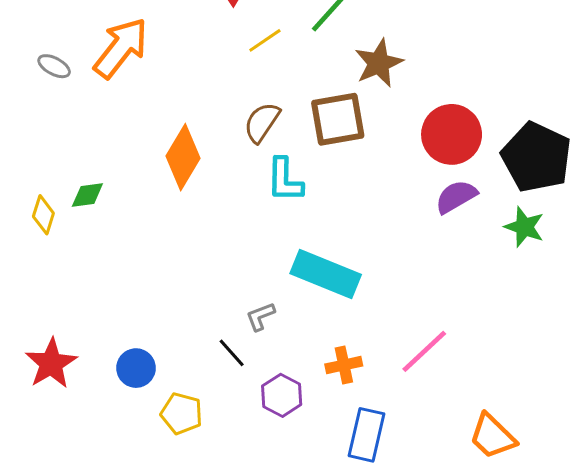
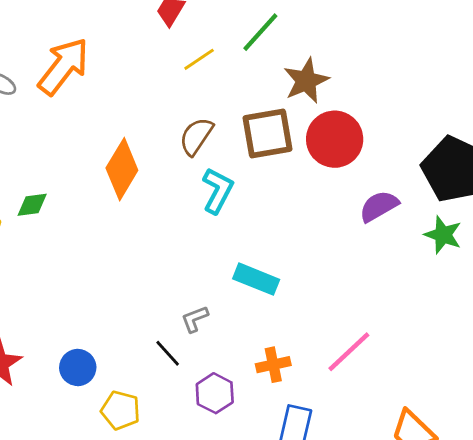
red circle: (452, 134) -> (335, 139), moved
cyan L-shape: (285, 180) -> (218, 191), turned -153
cyan rectangle: (326, 274) -> (256, 279), size x0.7

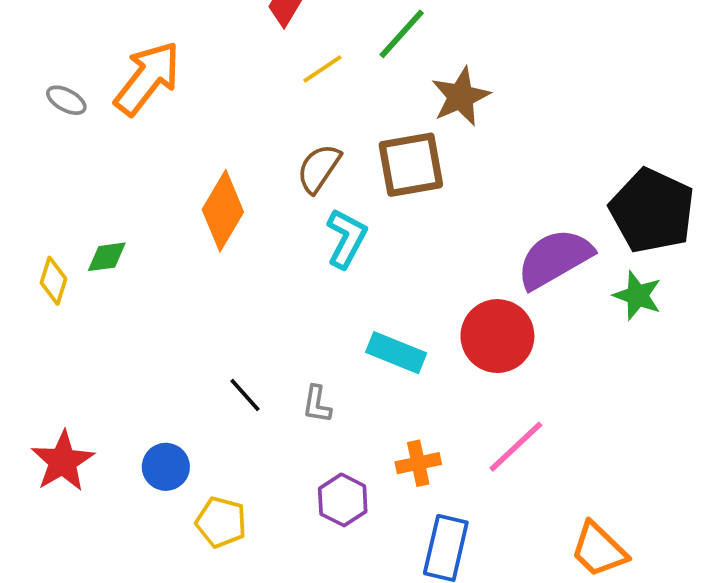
red circle: (335, 139) -> (497, 336), moved
purple semicircle: (379, 206) -> (555, 259), size x1.5
gray L-shape: (195, 319) -> (317, 404), turned -60
black line: (168, 353) -> (245, 395), moved

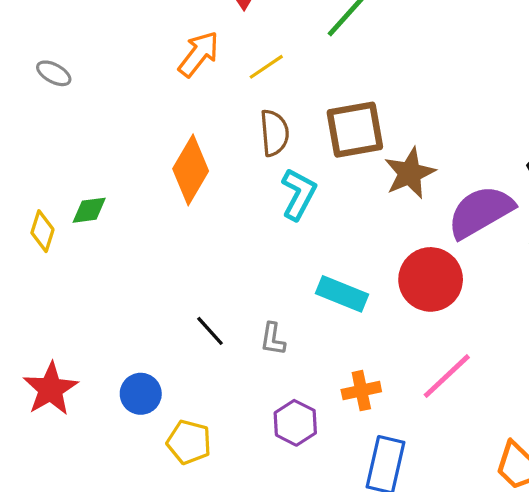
yellow line: (322, 69) -> (266, 67), moved
orange arrow: (147, 78) -> (199, 54), moved, size x0.7
brown star: (461, 97) -> (410, 173), moved
brown semicircle: (319, 168) -> (274, 133), turned 141

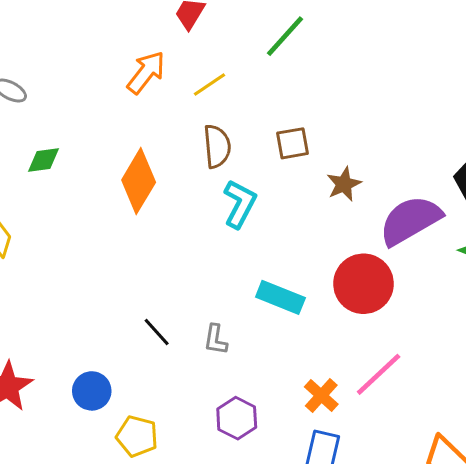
brown square: (355, 130) -> (293, 143), size x0.6
brown star: (410, 173) -> (344, 184), size x0.7
green diamond: (89, 210) -> (43, 160), moved
orange cross: (361, 391) -> (321, 395), moved, turned -36

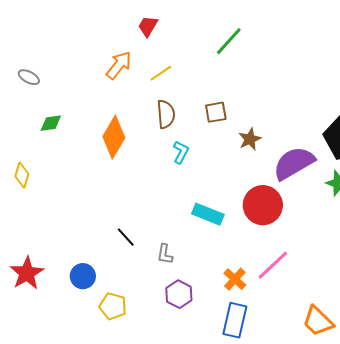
green line: (285, 36) -> (229, 41), moved
cyan L-shape: (240, 204) -> (181, 152), size x0.7
gray L-shape: (216, 340) -> (165, 254), moved

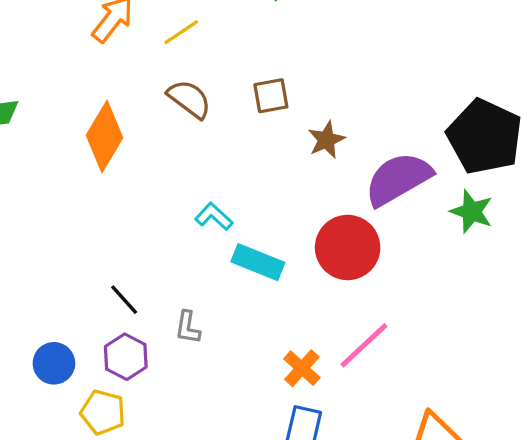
brown semicircle: (166, 114) -> (189, 99), turned -48
cyan L-shape: (181, 152) -> (214, 216), moved, turned -75
purple hexagon: (179, 294) -> (126, 357), moved

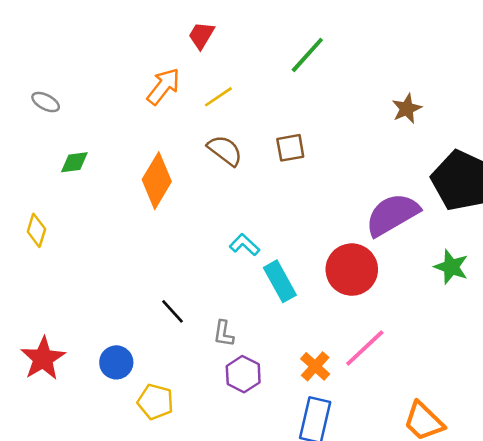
brown star: (326, 140) -> (407, 109), moved
green star: (472, 212) -> (451, 267), moved
cyan rectangle: (258, 262) -> (280, 281), turned 39
purple hexagon: (126, 357) -> (243, 374), moved

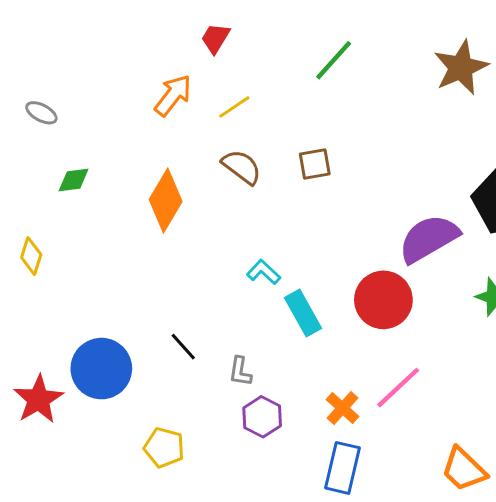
brown star: (407, 109) -> (461, 67), moved, size x1.6
blue circle: (116, 362) -> (101, 369), moved, size x1.6

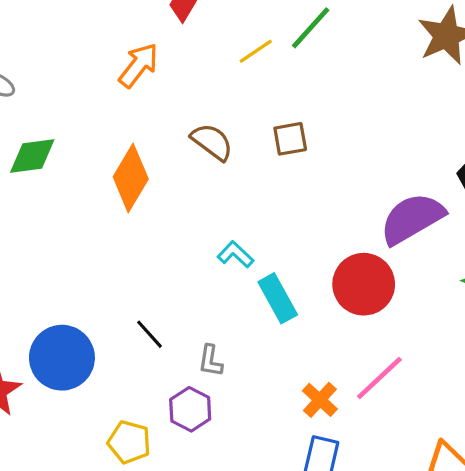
yellow line: (234, 107) -> (256, 51), moved
green diamond: (74, 180) -> (32, 156), size x1.4
purple hexagon: (262, 417) -> (190, 409), moved

